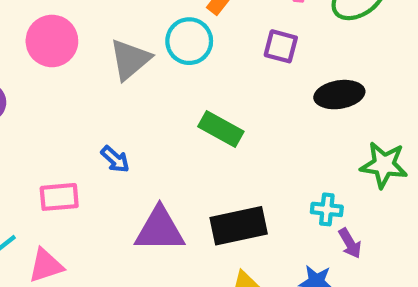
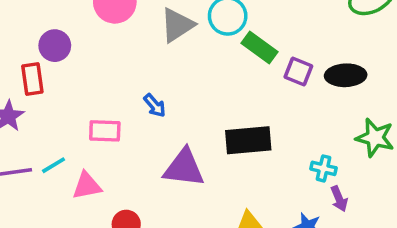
purple square: (281, 46) -> (298, 71), moved
green rectangle: (221, 129) -> (260, 47), moved
black rectangle: (239, 226) -> (248, 140), moved

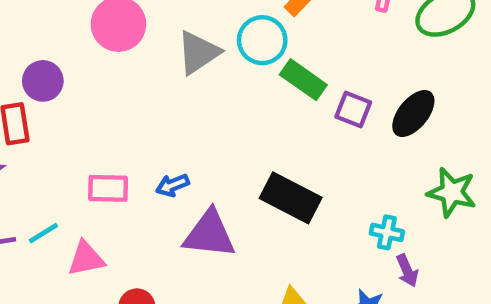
black ellipse: (346, 75) -> (413, 114), turned -48
blue arrow: (155, 105) -> (172, 185), moved, turned 110
black rectangle: (248, 140) -> (291, 198), turned 33

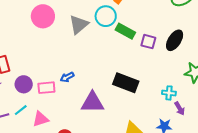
purple circle: (43, 81) -> (24, 84), moved
blue arrow: (172, 185) -> (67, 77), moved

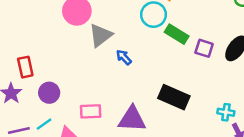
gray triangle: (79, 25) -> (101, 35), moved
blue arrow: (67, 77) -> (124, 57), moved, turned 72
pink rectangle: (46, 88) -> (91, 111), moved

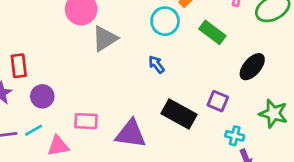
green rectangle: (177, 34) -> (212, 32), moved
purple square: (204, 48) -> (218, 101), moved
blue arrow: (124, 57) -> (156, 64), moved

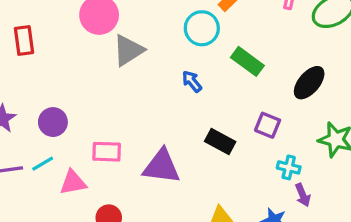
green rectangle: (212, 32) -> (247, 61), moved
red rectangle: (19, 66) -> (24, 40), moved
black rectangle: (179, 114) -> (220, 142), size x0.7

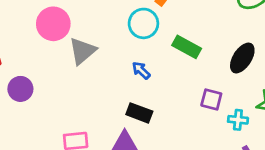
purple circle: (53, 122) -> (20, 89), moved
black rectangle: (220, 142) -> (139, 113), moved
cyan cross: (289, 167) -> (238, 120), moved

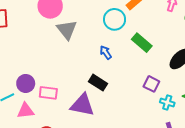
gray triangle: (83, 51) -> (67, 30), turned -40
purple circle: (20, 89) -> (26, 83), moved

